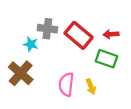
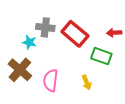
red arrow: (111, 34) -> (114, 33), moved
pink semicircle: (66, 84) -> (51, 80), moved

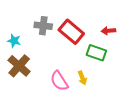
cyan star: (29, 42) -> (14, 41), moved
pink semicircle: (51, 80) -> (59, 81), moved, turned -40

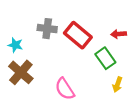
green rectangle: (96, 53) -> (105, 58), turned 36
yellow arrow: (82, 78) -> (117, 85), moved, turned 40

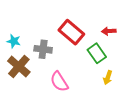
gray cross: (47, 29) -> (43, 49), moved

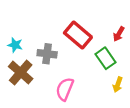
red arrow: (109, 31) -> (119, 34), turned -56
pink semicircle: (59, 82) -> (65, 89), turned 55

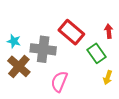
red arrow: (119, 34) -> (109, 31), turned 144
gray cross: (47, 54) -> (43, 49), size x1.4

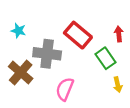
cyan star: (14, 41) -> (18, 31), moved
yellow arrow: (108, 78) -> (118, 85), turned -32

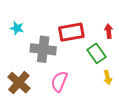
red rectangle: (78, 35) -> (71, 32), turned -50
brown cross: (21, 73) -> (19, 83), moved

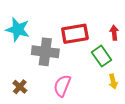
cyan star: (17, 28) -> (18, 30), size x1.6
brown cross: (19, 83) -> (20, 87), size x0.6

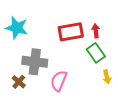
red arrow: (114, 33) -> (96, 31), moved
gray cross: (45, 52) -> (35, 62), moved

